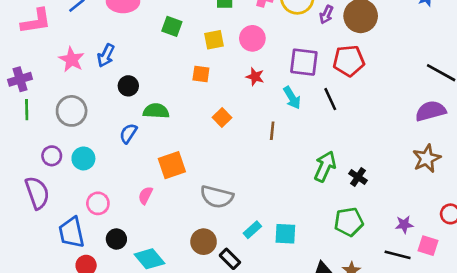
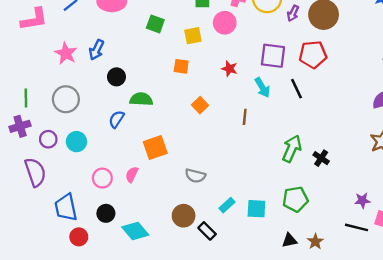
pink circle: (252, 38) -> (225, 23), moved
purple cross: (20, 79) -> (20, 126), moved
gray semicircle: (217, 197) -> (195, 176), size x0.7
pink circle: (98, 203) -> (102, 178), moved
green pentagon: (349, 222) -> (295, 199), moved

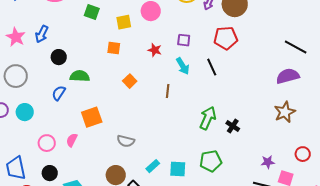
purple square: (273, 56) -> (184, 40), moved, size x0.6

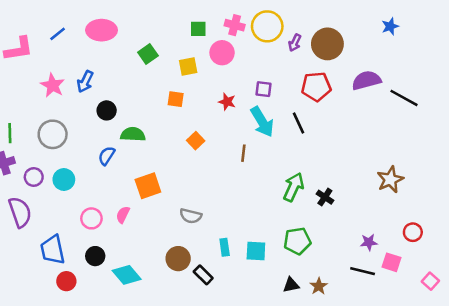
green square: (92, 12) -> (148, 54), turned 35
cyan arrow: (183, 66) -> (262, 122), size x1.4
purple semicircle: (288, 76) -> (366, 80), moved
cyan rectangle: (153, 166) -> (225, 247), turned -56

